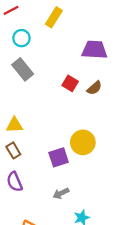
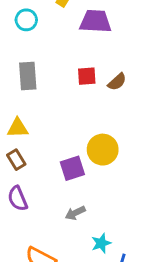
purple trapezoid: (94, 50) -> (95, 21), moved
gray rectangle: (23, 69) -> (28, 76), moved, turned 35
red square: (70, 83) -> (87, 76), turned -35

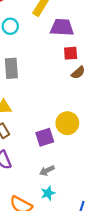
red square: (87, 76) -> (71, 53), moved
cyan star: (101, 243) -> (48, 193), moved

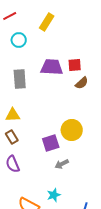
purple trapezoid: (62, 27) -> (52, 67), moved
gray arrow: (47, 171) -> (62, 164), moved

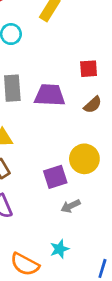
purple trapezoid: (52, 67) -> (50, 95), moved
brown semicircle: (82, 83) -> (93, 105), moved

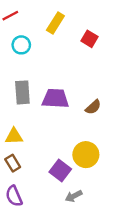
red square: (89, 69) -> (90, 39), moved, turned 35
purple square: (55, 177) -> (60, 170), turned -35

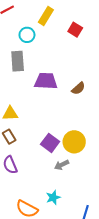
cyan circle: (21, 45) -> (27, 35), moved
gray rectangle: (22, 92) -> (18, 61), moved
yellow circle: (86, 155) -> (74, 142), moved

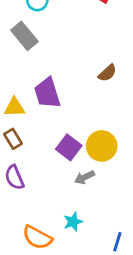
gray rectangle: (18, 61) -> (24, 36), turned -36
purple trapezoid: (46, 81) -> (47, 93), moved, turned -110

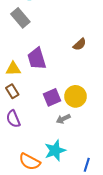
purple square: (69, 147) -> (52, 97), turned 30
cyan star: (73, 222) -> (55, 150), size x1.5

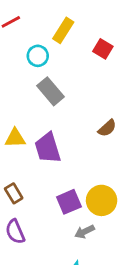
gray rectangle: (20, 18) -> (51, 91), moved
yellow triangle: (13, 69) -> (15, 138), moved

